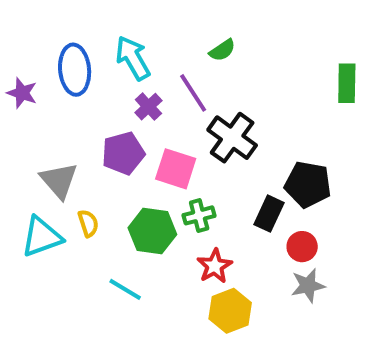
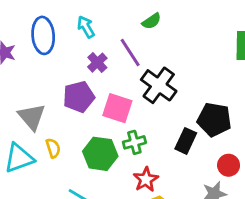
cyan arrow: (133, 58) -> (86, 27), size x0.7
red circle: (302, 247) -> (229, 165), moved

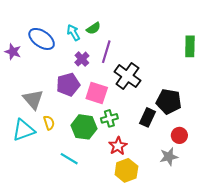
green semicircle: (152, 21) -> (94, 28), moved
blue ellipse: (43, 35) -> (42, 39), turned -50
purple line: (130, 53) -> (106, 52), turned 50

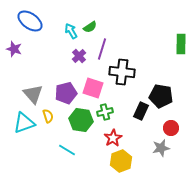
blue ellipse: (42, 39) -> (30, 21), moved
black cross: (127, 76) -> (122, 72), turned -30
purple pentagon: (68, 85) -> (66, 93), moved

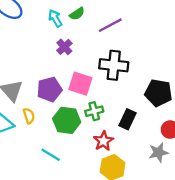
purple line: (102, 49) -> (110, 25), moved, turned 45
black rectangle: (141, 111) -> (127, 119), moved

